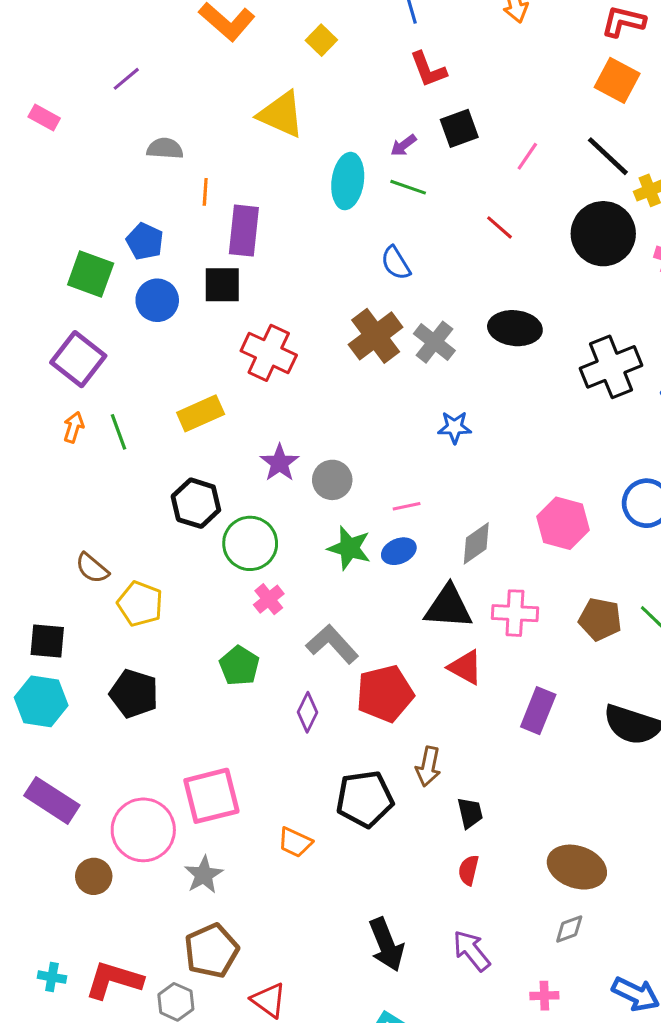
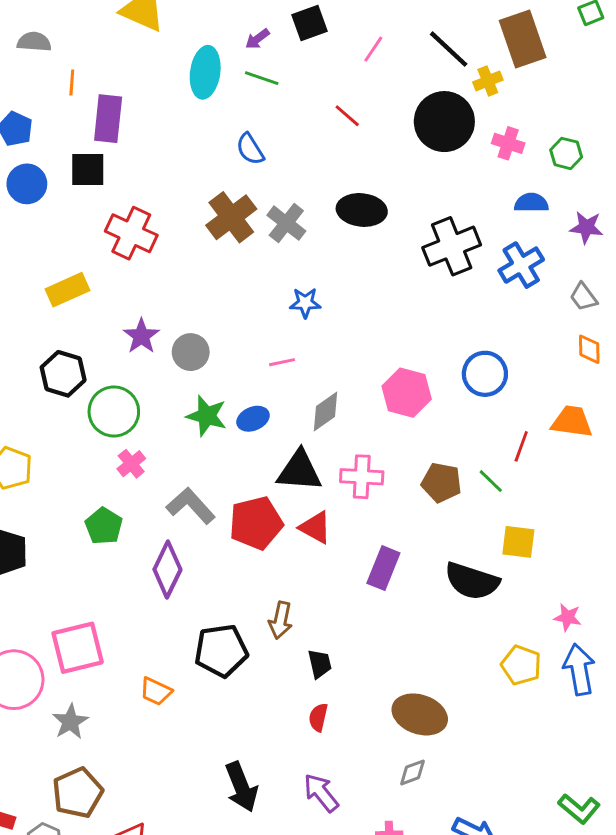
pink line: (407, 506) -> (282, 362), moved
red pentagon: (385, 694) -> (256, 523), moved
purple diamond: (307, 712) -> (167, 569), size x1.5

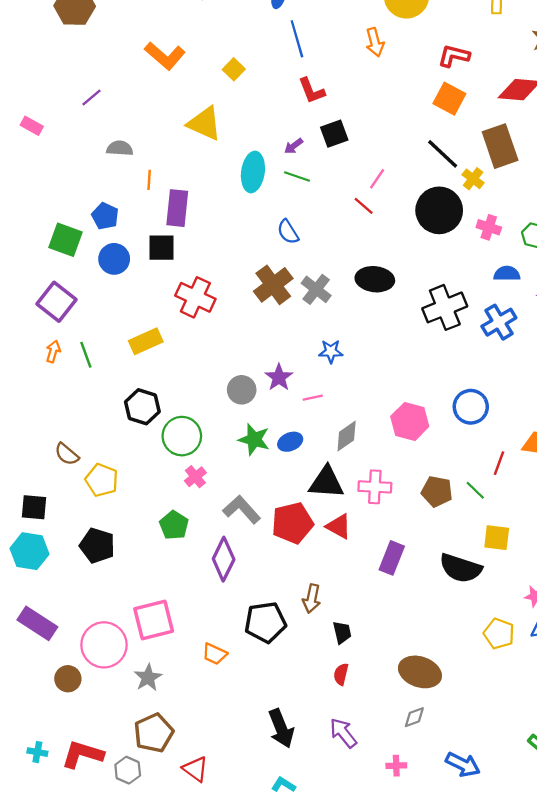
pink line: (373, 49) -> (377, 179), moved
yellow cross: (488, 81) -> (473, 179), turned -30
purple star: (141, 336) -> (279, 377), moved

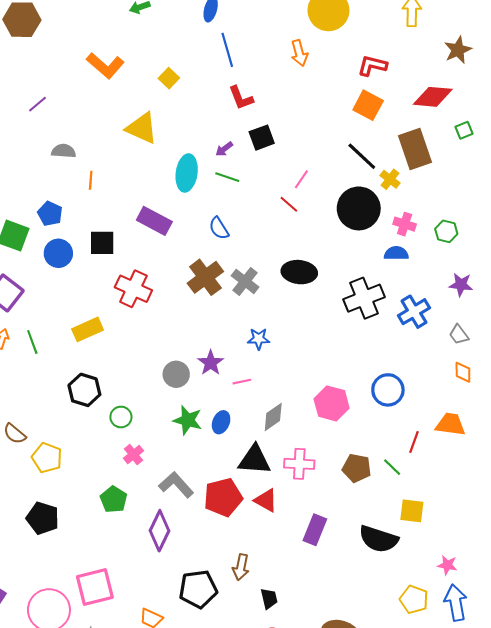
purple rectangle: (177, 208) -> (154, 221), moved, turned -68
blue semicircle: (507, 274) -> (396, 253), moved
green circle: (182, 436) -> (121, 417), size x0.6
blue ellipse: (290, 442) -> (221, 422), turned -45

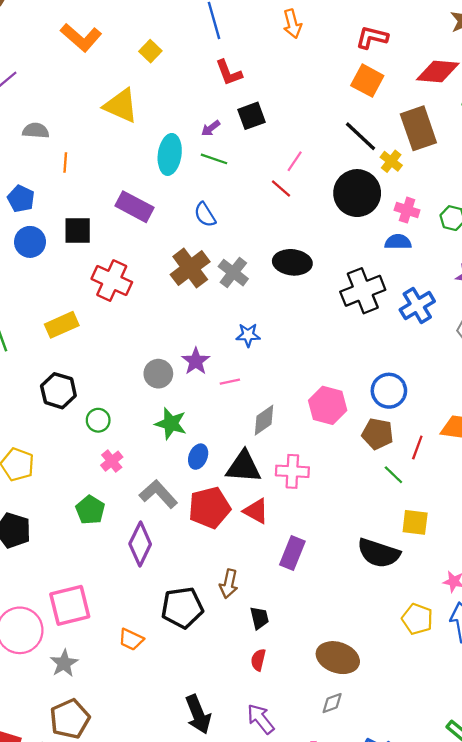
blue ellipse: (221, 422) -> (198, 457), moved
brown pentagon: (357, 468) -> (378, 434), moved
purple rectangle: (315, 530) -> (292, 553), moved

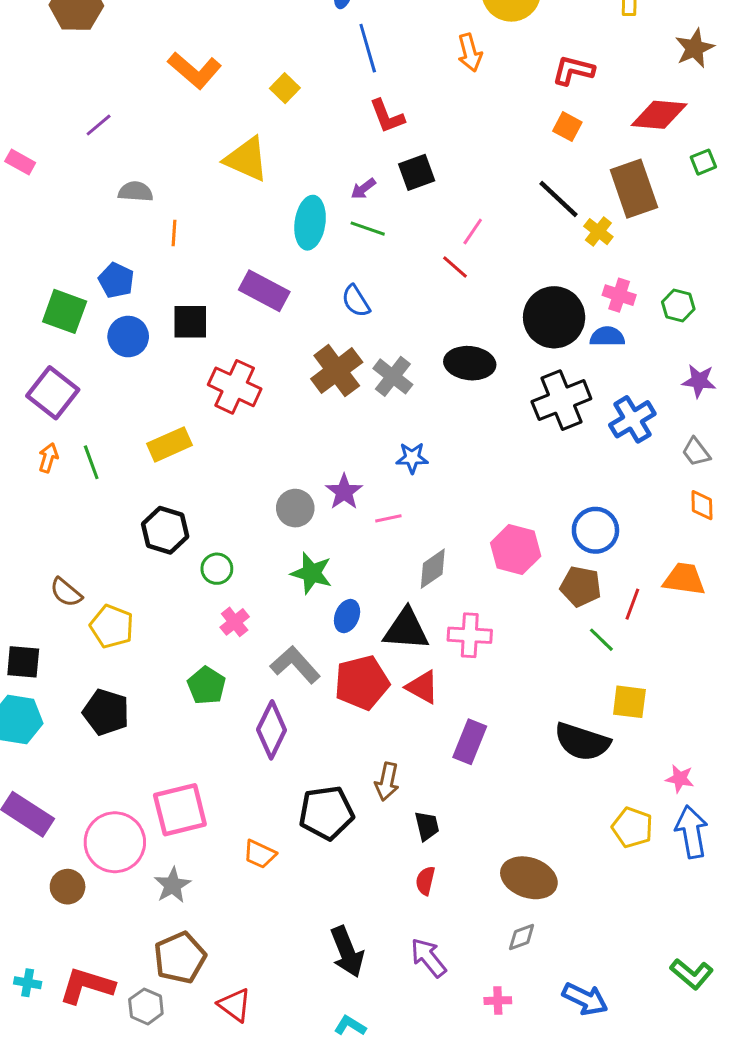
orange square: (367, 81) -> (567, 127), size x0.7
black circle: (357, 193) -> (554, 317), moved

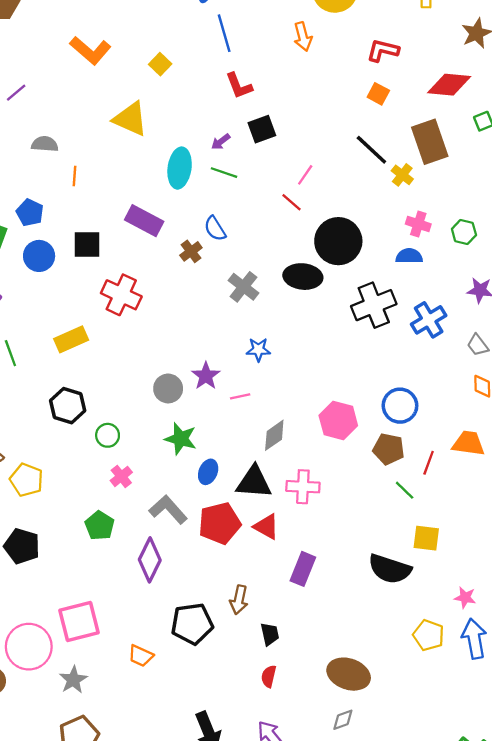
black circle: (554, 317) -> (338, 241), moved
brown cross: (337, 371) -> (191, 251), moved, size x0.6

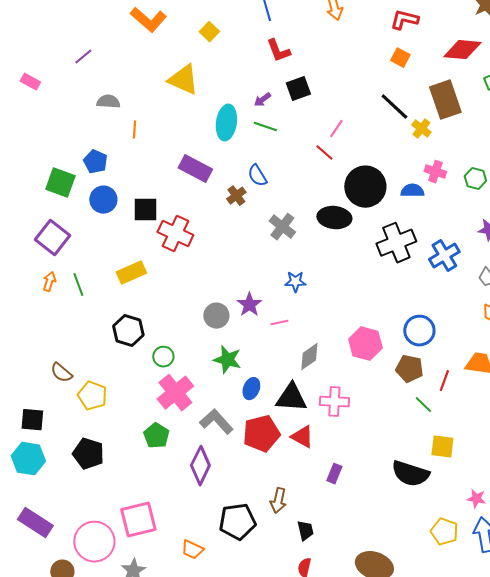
black square: (87, 245) -> (145, 210), moved
blue semicircle: (409, 256) -> (412, 191), moved
pink cross: (121, 476) -> (175, 393), size x1.8
purple rectangle: (303, 569) -> (334, 474), size x0.7

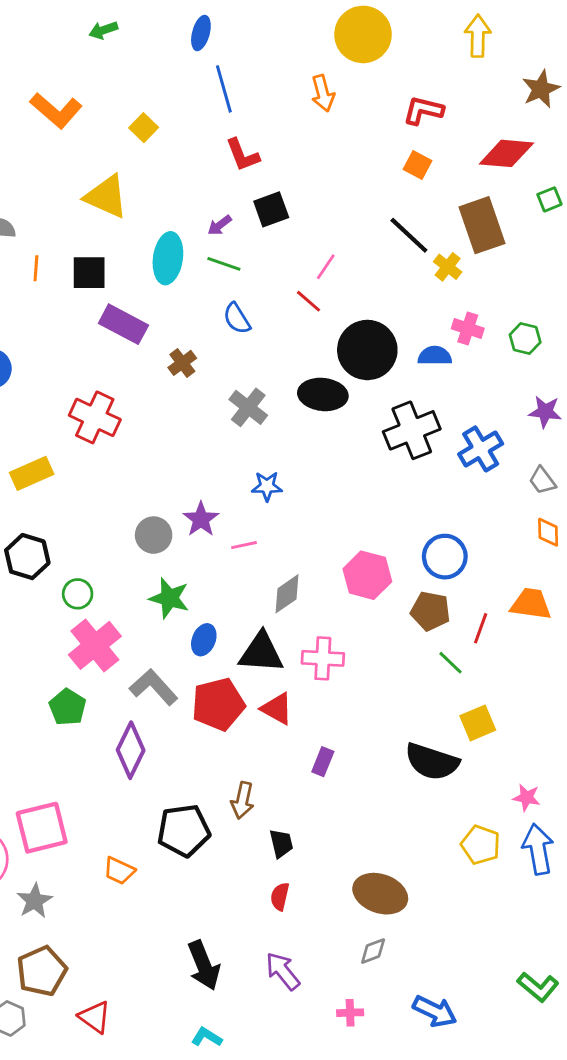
blue semicircle: (257, 176) -> (237, 318), moved
black square: (145, 210) -> (89, 273), moved
yellow square: (442, 447) -> (478, 723), turned -30

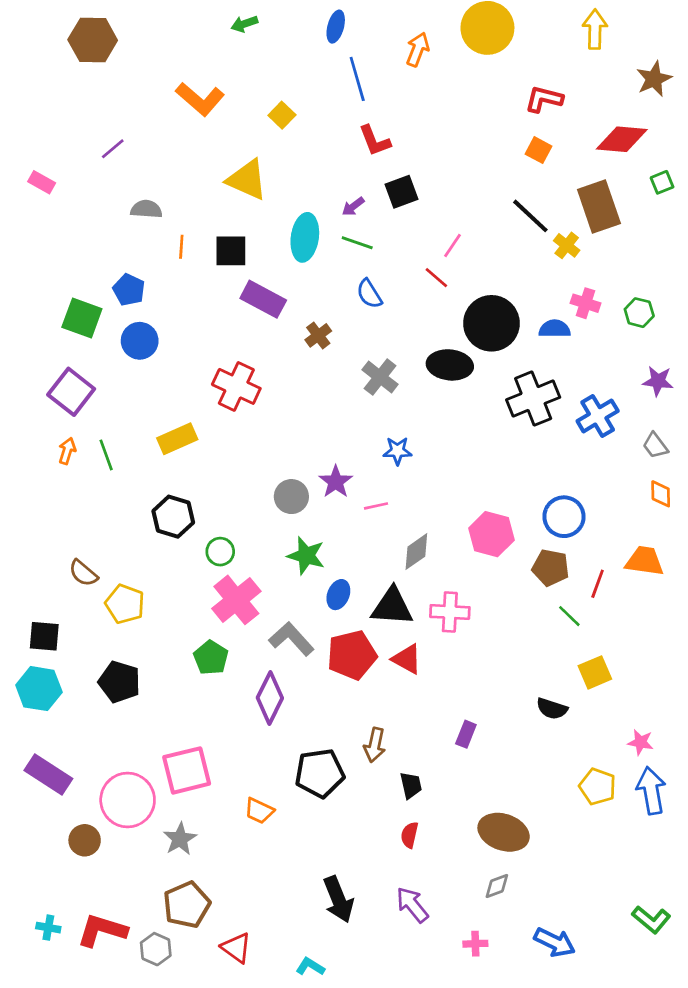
orange arrow: (323, 93) -> (418, 49), moved, turned -144
purple rectangle: (323, 762) -> (466, 734), moved
black semicircle: (432, 762) -> (552, 709), size x0.6
cyan L-shape: (207, 1037) -> (310, 967), moved

